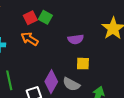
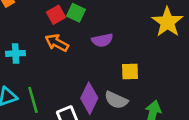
purple semicircle: (76, 39) -> (102, 40), moved

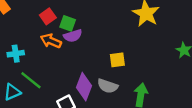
green square: (76, 13) -> (68, 23), moved
purple semicircle: (102, 40) -> (73, 36), moved
green line: (33, 100) -> (31, 80), moved, turned -30

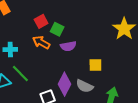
purple semicircle: (73, 36) -> (68, 46), moved

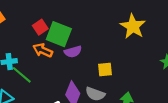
green square: (57, 29) -> (59, 34), size x1.6
green line: (20, 73) -> (22, 75), moved

